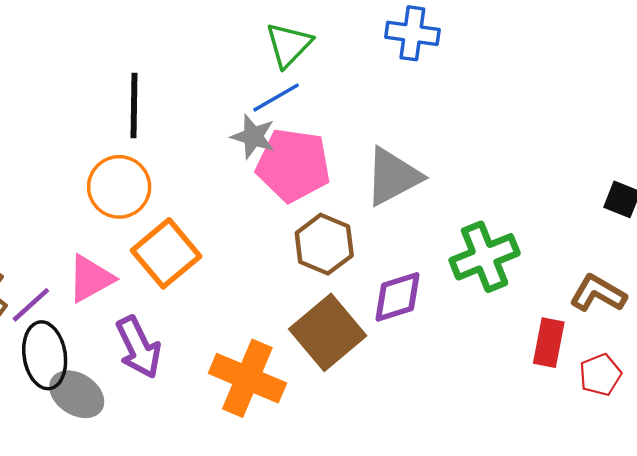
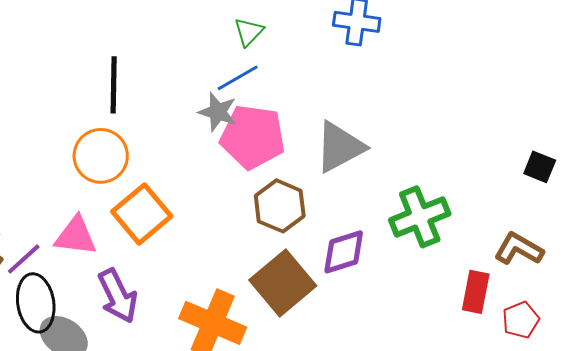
green triangle: (289, 45) -> (249, 32), size x0.7
pink triangle: (90, 279) -> (76, 236), turned 36

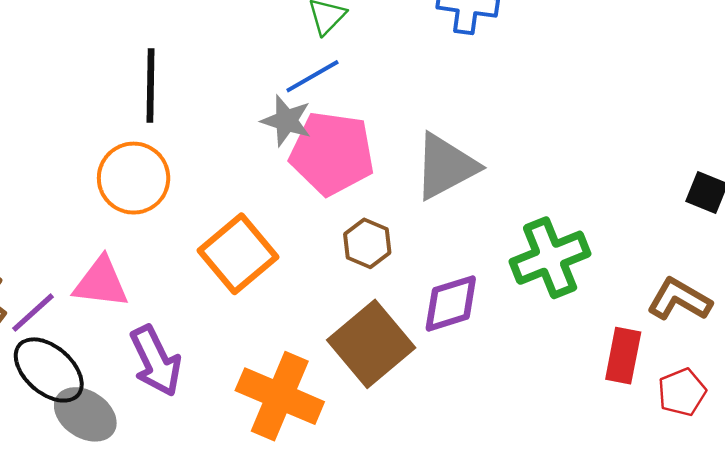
brown hexagon: (280, 206) -> (367, 243), size x0.7
orange square: (142, 214) -> (238, 254), moved
black ellipse: (36, 303) -> (49, 370), turned -40

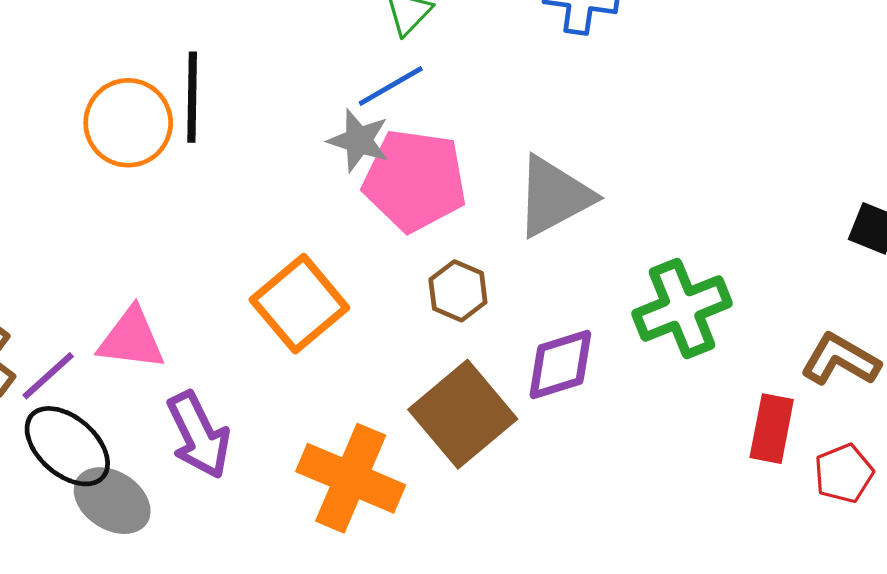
orange circle: (134, 178) -> (128, 123), moved

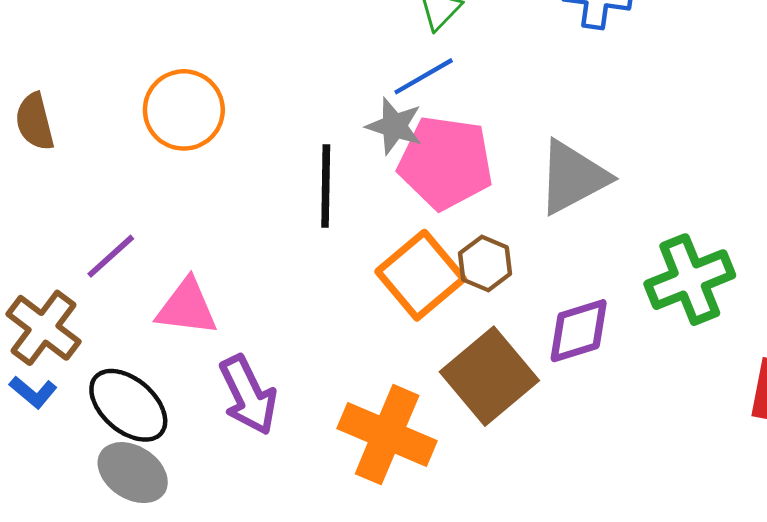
black line: (192, 97) -> (326, 186), moved
orange square: (299, 304) -> (421, 275), moved
purple line: (48, 376) -> (111, 256), moved
gray ellipse: (112, 501) -> (133, 473), moved

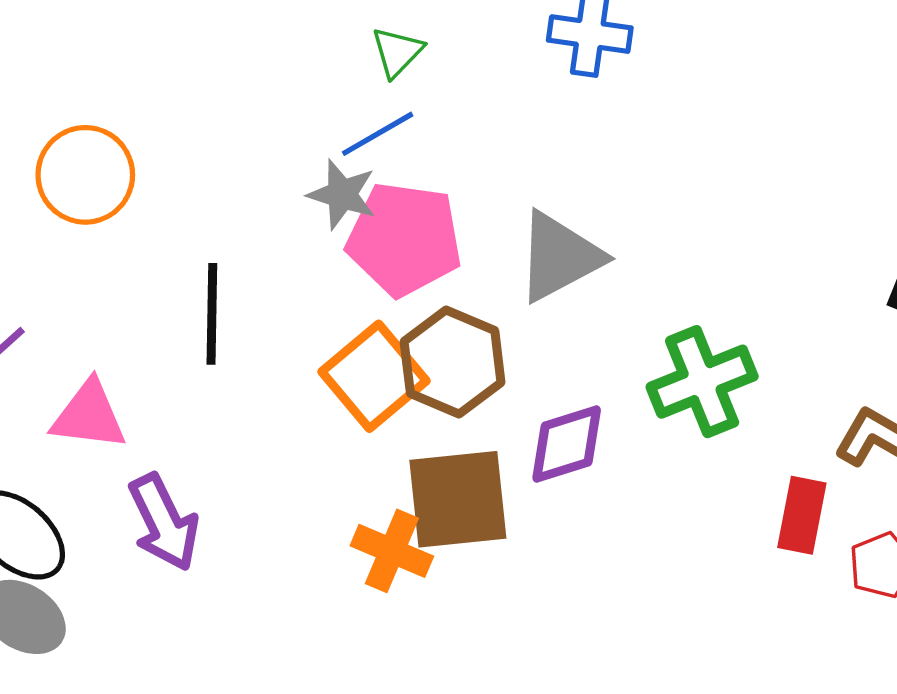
black line: (326, 186) -> (212, 314), moved
brown hexagon: (485, 263) -> (453, 362), size x1.6
brown square: (489, 376) -> (458, 499), turned 34
orange cross: (387, 435) -> (392, 551), moved, size x0.7

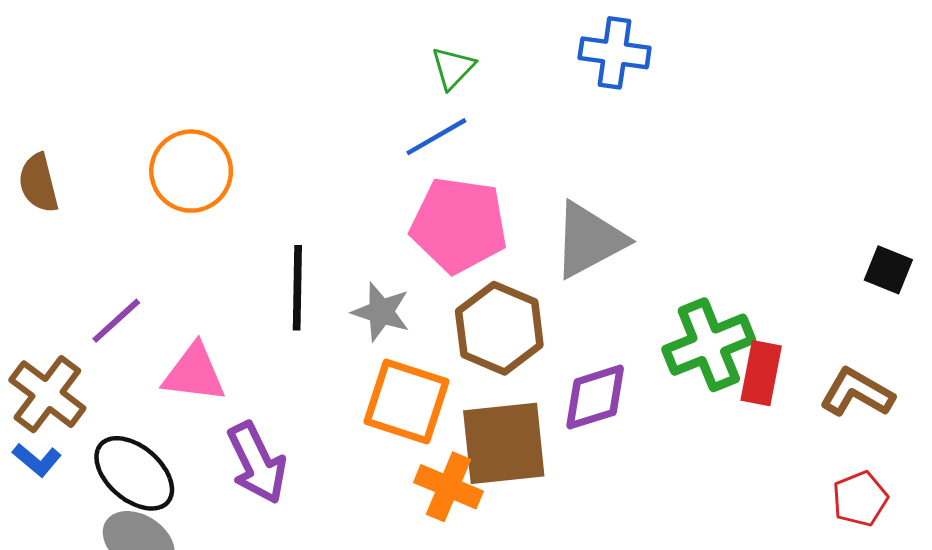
gray star: (342, 194) -> (381, 312), moved
orange square: (374, 376) -> (407, 402), moved, turned -32
red rectangle: (802, 515) -> (761, 373), moved

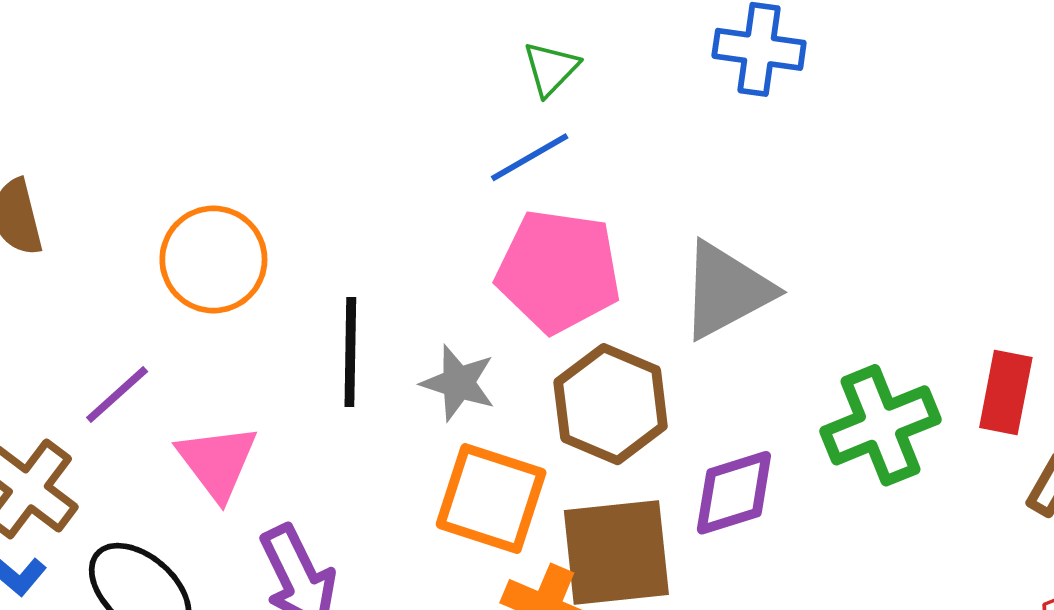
orange circle: (191, 171) -> (213, 259), moved
pink triangle: (194, 373) -> (217, 462), turned 46
red rectangle: (761, 373) -> (1006, 393), moved

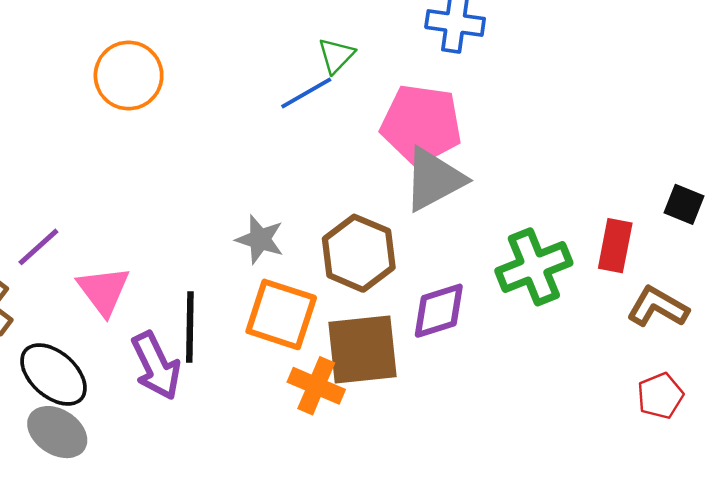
green triangle: (551, 69) -> (336, 55), moved
orange circle: (213, 259) -> (129, 76), moved
pink pentagon: (559, 271) -> (421, 124), moved
black line: (350, 352) -> (190, 327), moved

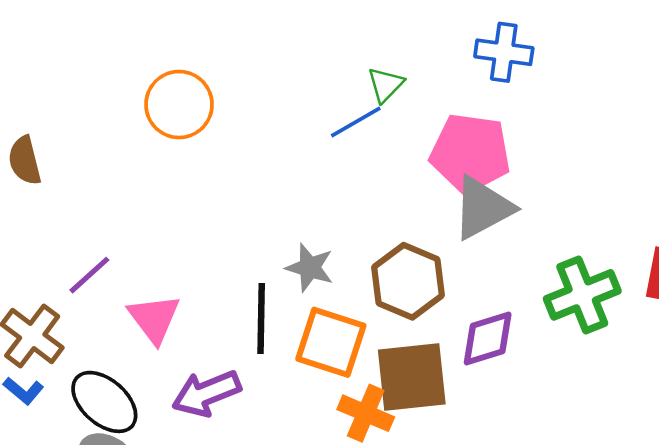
black line: (190, 327) -> (261, 319), moved
purple arrow: (156, 366) -> (206, 393), turned 94

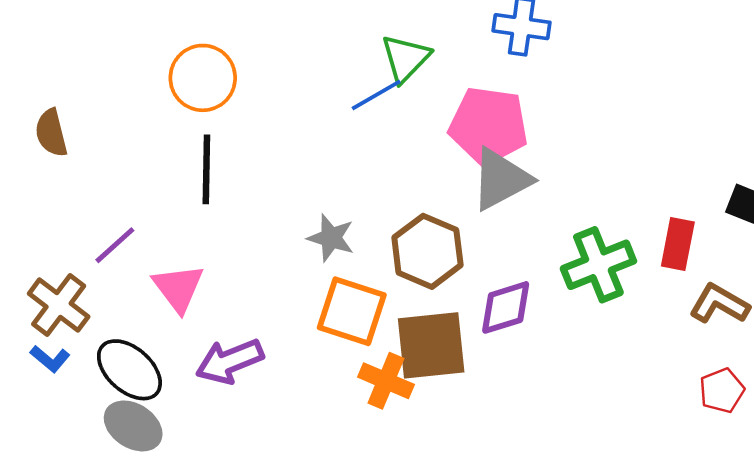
green triangle: (386, 85) -> (405, 58), size x1.4
black line: (261, 319) -> (206, 169), moved

